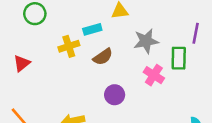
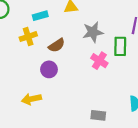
cyan rectangle: (92, 29) -> (40, 16), moved
purple circle: (115, 95) -> (49, 69), moved

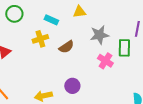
cyan rectangle: (40, 16) -> (51, 20), turned 40
purple circle: (49, 69) -> (72, 86), moved

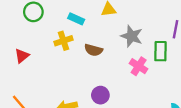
gray star: (99, 35) -> (132, 36), turned 30
brown semicircle: (66, 47) -> (93, 50), turned 49

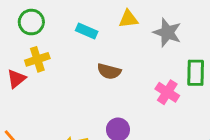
gray star: (132, 36) -> (167, 32), moved
yellow cross: (63, 41) -> (37, 59), moved

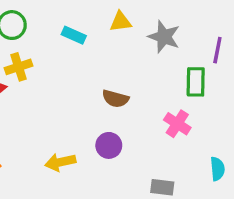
brown semicircle: (109, 71) -> (115, 99), moved
pink cross: (167, 92) -> (177, 124), moved

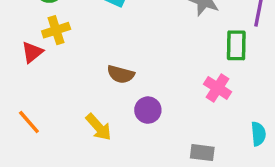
brown semicircle: (115, 99) -> (121, 74), moved
yellow arrow: (60, 162) -> (99, 127), turned -120

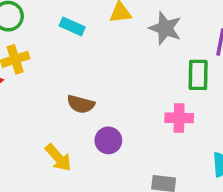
pink cross: (218, 88) -> (179, 118), turned -32

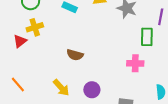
purple circle: (108, 140) -> (92, 90), moved

